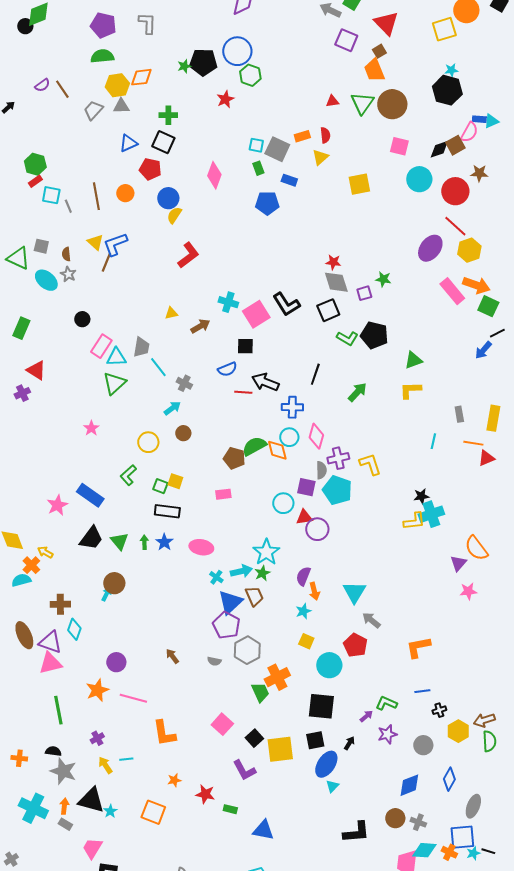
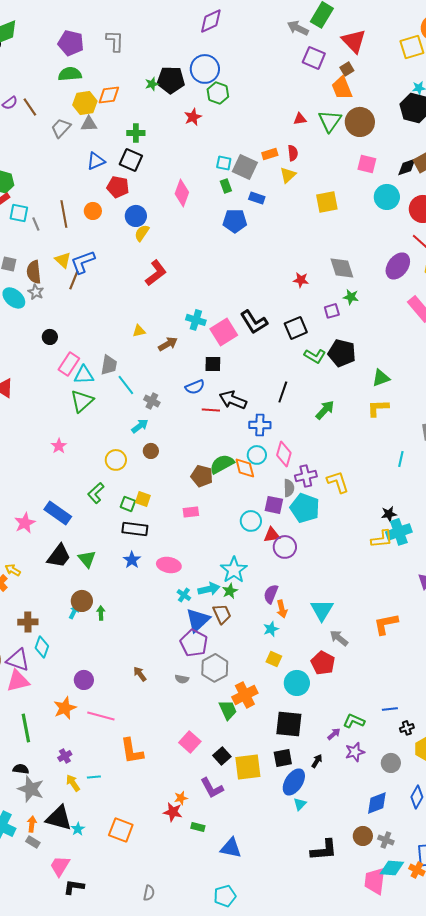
brown semicircle: (66, 254) -> (34, 272), size x1.6
gray diamond: (336, 282) -> (342, 268), moved
green arrow: (144, 542) -> (101, 613), moved
orange L-shape: (418, 647) -> (386, 624), moved
orange star: (174, 780) -> (181, 798), moved

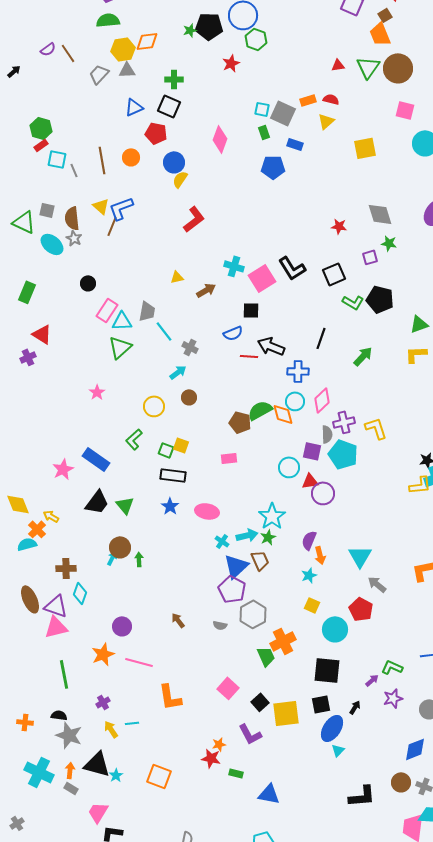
red semicircle: (293, 153) -> (331, 99), turned -70
pink diamond: (284, 454) -> (322, 400), turned 30

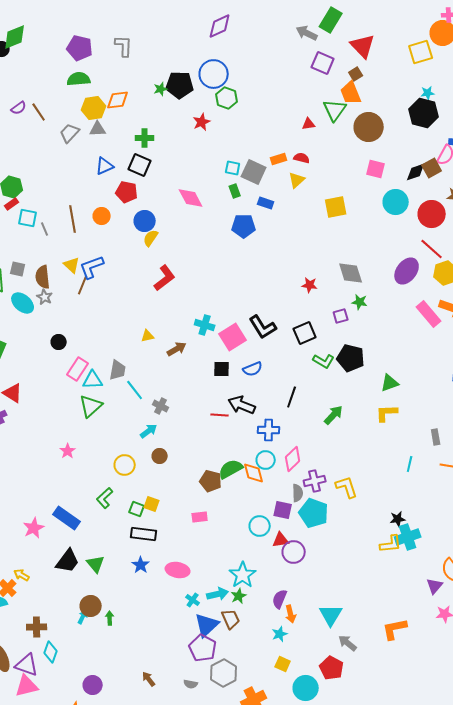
green triangle: (368, 67) -> (335, 110), moved
pink diamond: (220, 139) -> (191, 198), turned -48
blue semicircle: (233, 333) -> (253, 369), moved

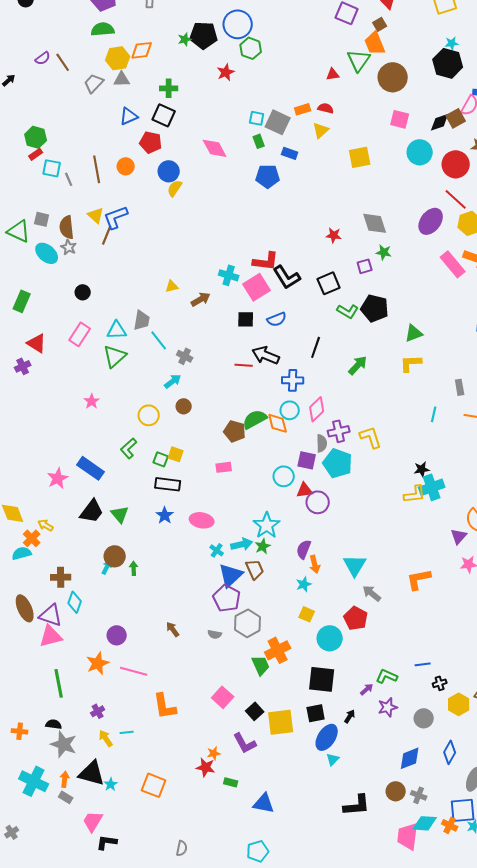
red L-shape: (165, 278) -> (266, 261), moved, turned 44
pink rectangle: (78, 369) -> (80, 334), moved

